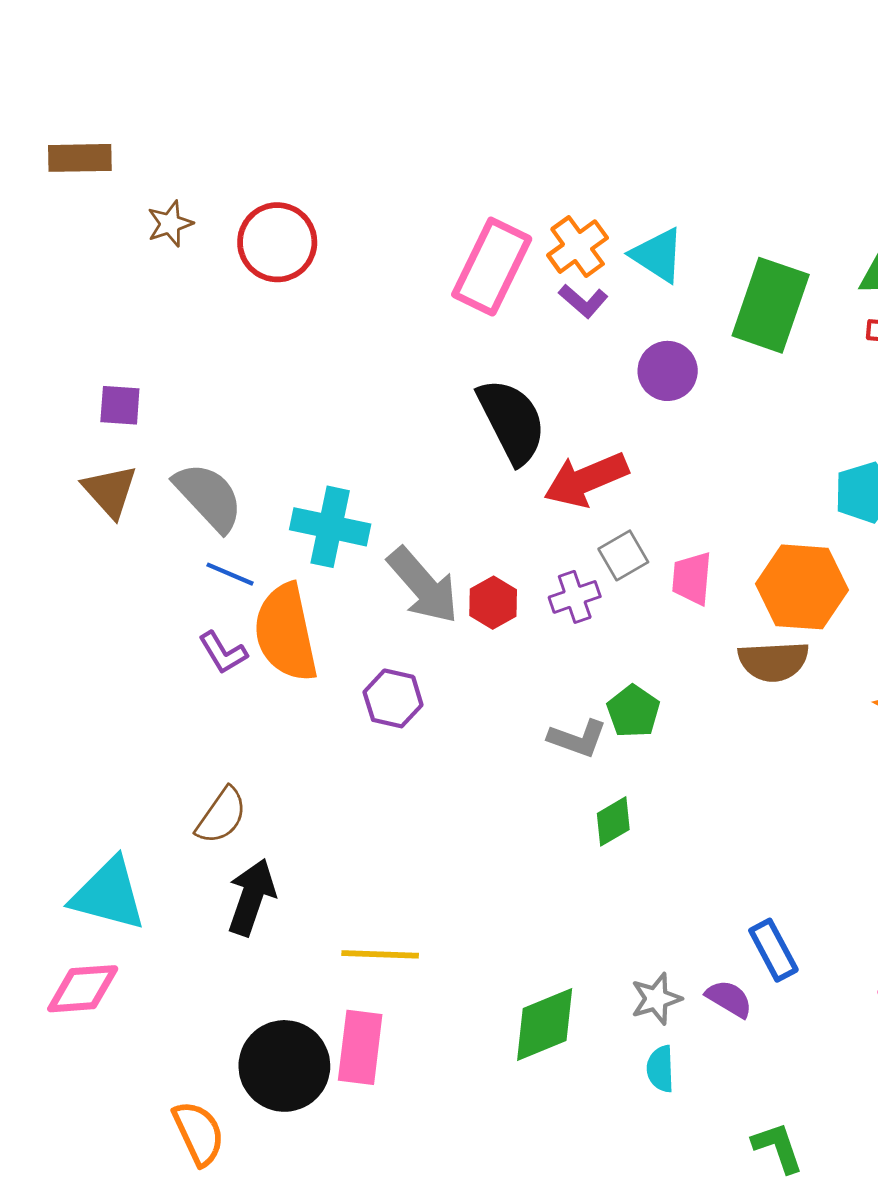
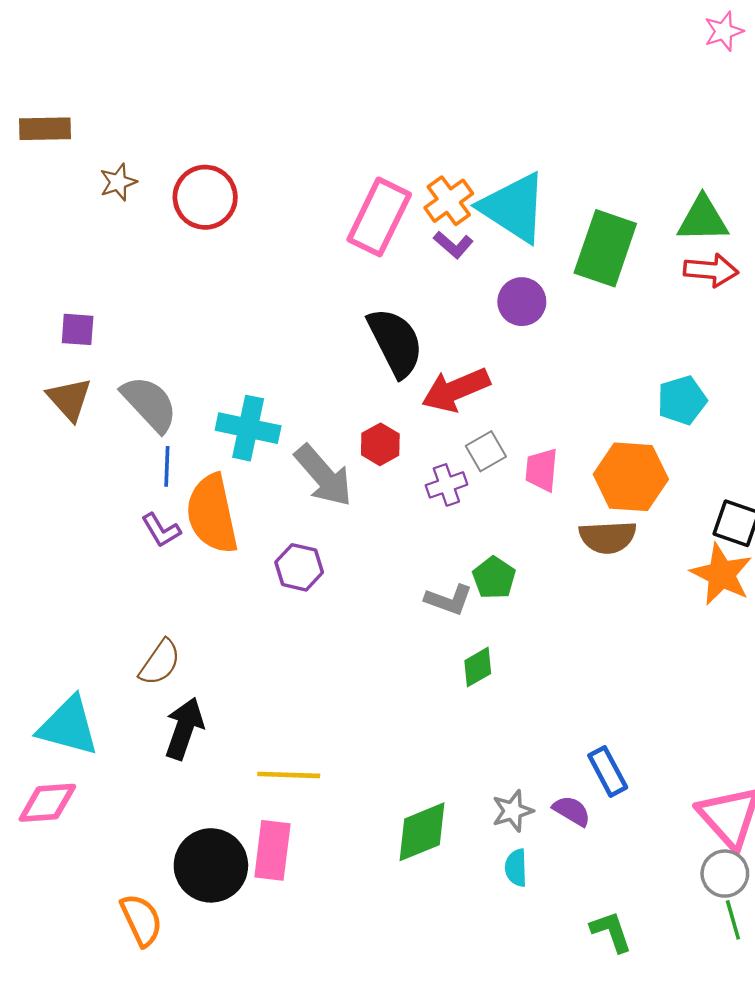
cyan triangle: (658, 255) -> (514, 208), size x1.6
blue line: (230, 574) -> (167, 466), turned 69
red hexagon: (493, 603) -> (380, 444), moved

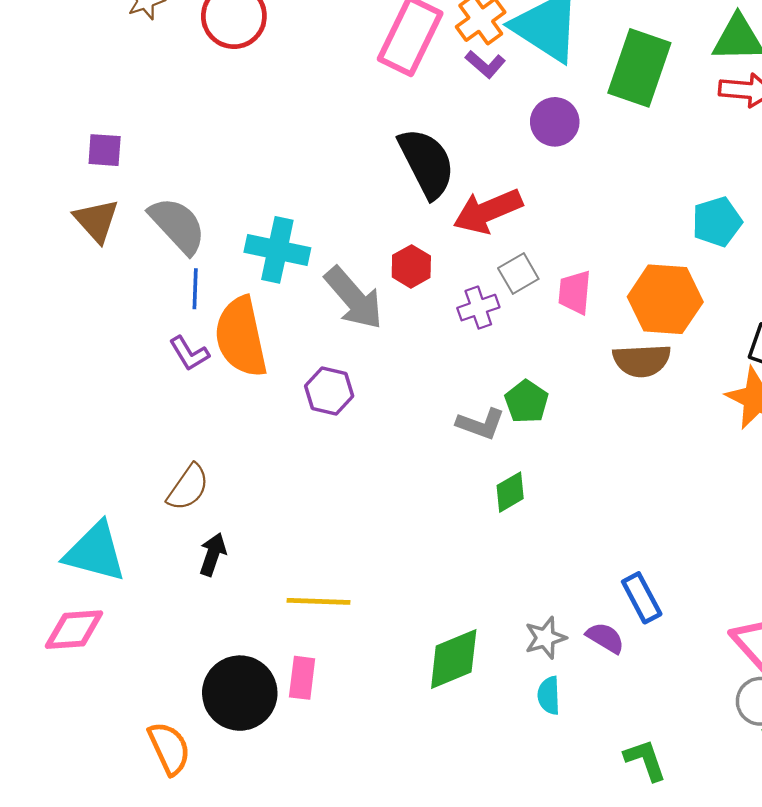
black arrow: (184, 729) -> (213, 554), size x0.7
pink rectangle: (272, 850) -> (302, 678), size x0.7

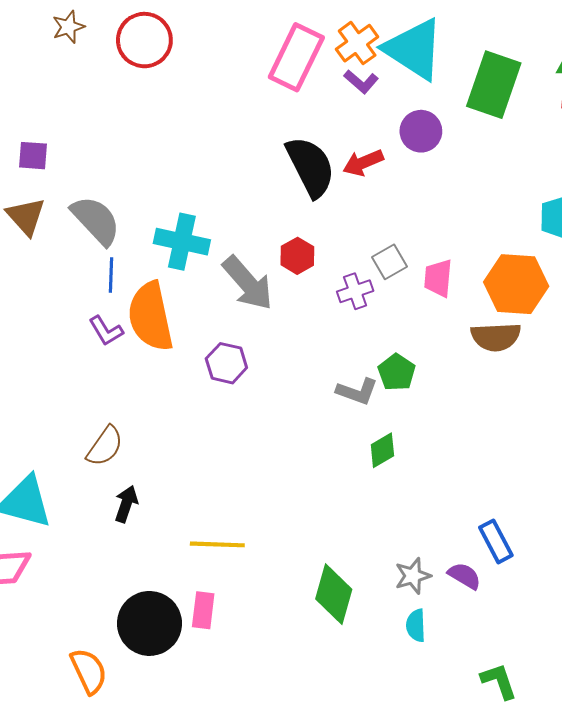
red arrow: (488, 211) -> (363, 163), moved, size x0.7
green diamond: (454, 659) -> (334, 594), turned -52

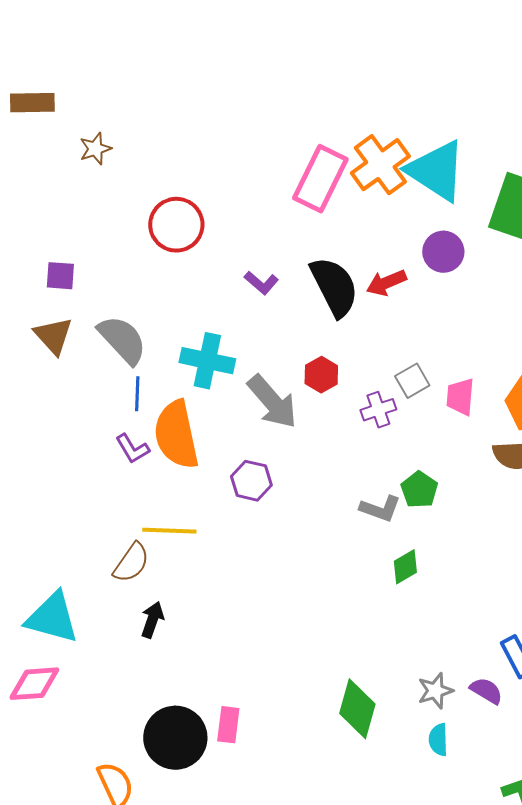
red circle: (144, 40) -> (176, 225), moved
orange cross: (357, 43) -> (380, 165), size x1.4
purple L-shape: (361, 82) -> (261, 283), moved
yellow line: (217, 544) -> (169, 531), moved

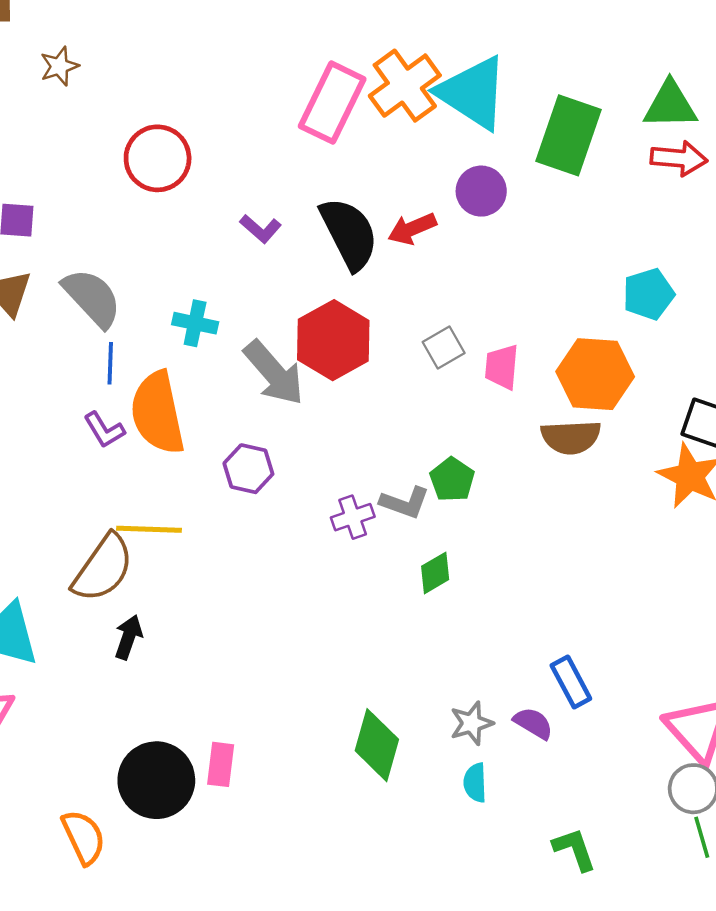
cyan cross: (207, 361) -> (195, 323), size x0.7
red hexagon: (321, 375) -> (333, 340), size x1.8
purple cross: (378, 410) -> (353, 517), moved
brown semicircle: (131, 563) -> (103, 568), size x1.4

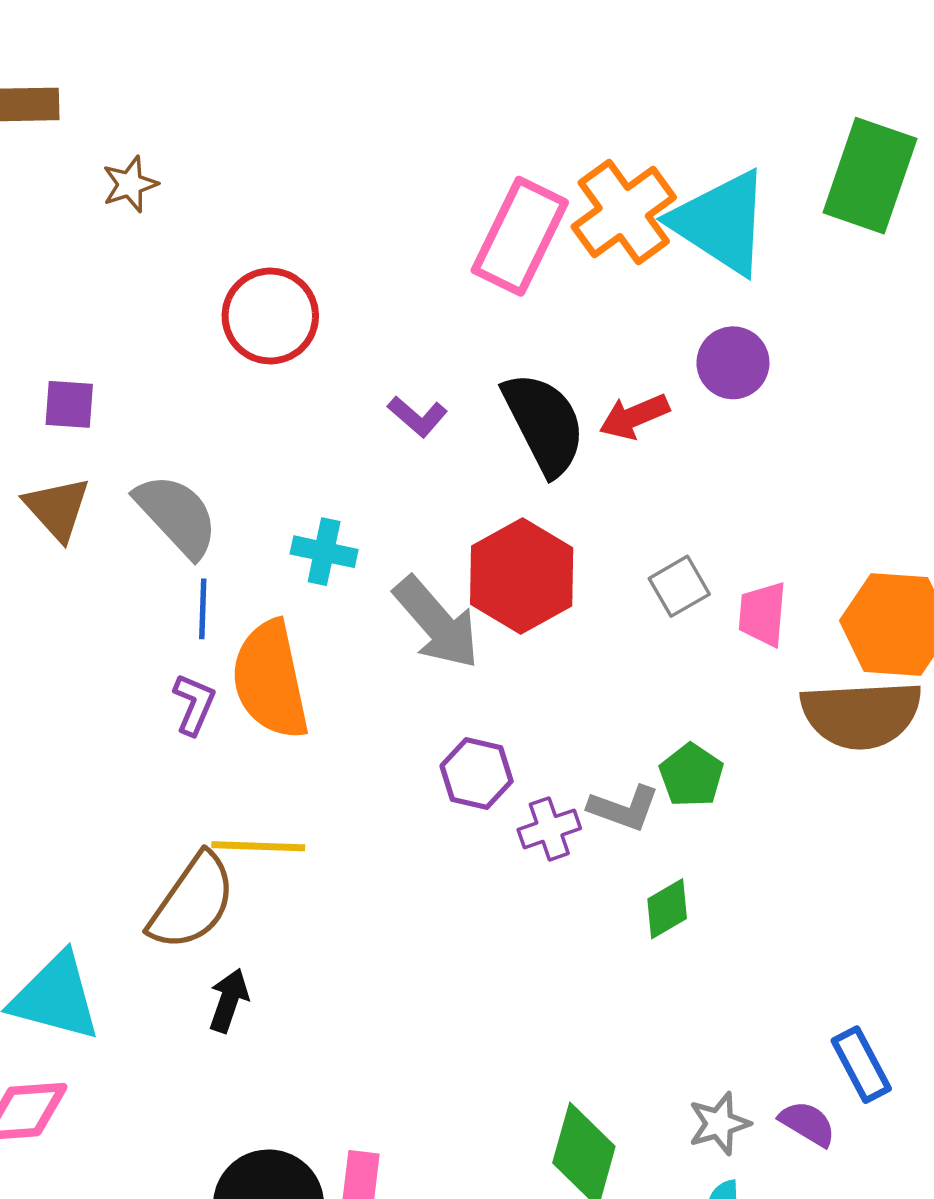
green rectangle: (568, 135) -> (870, 176), moved
purple L-shape: (104, 430) -> (194, 704), turned -126
brown semicircle: (571, 437) -> (861, 715), size x1.4
purple hexagon: (248, 469) -> (477, 774), moved

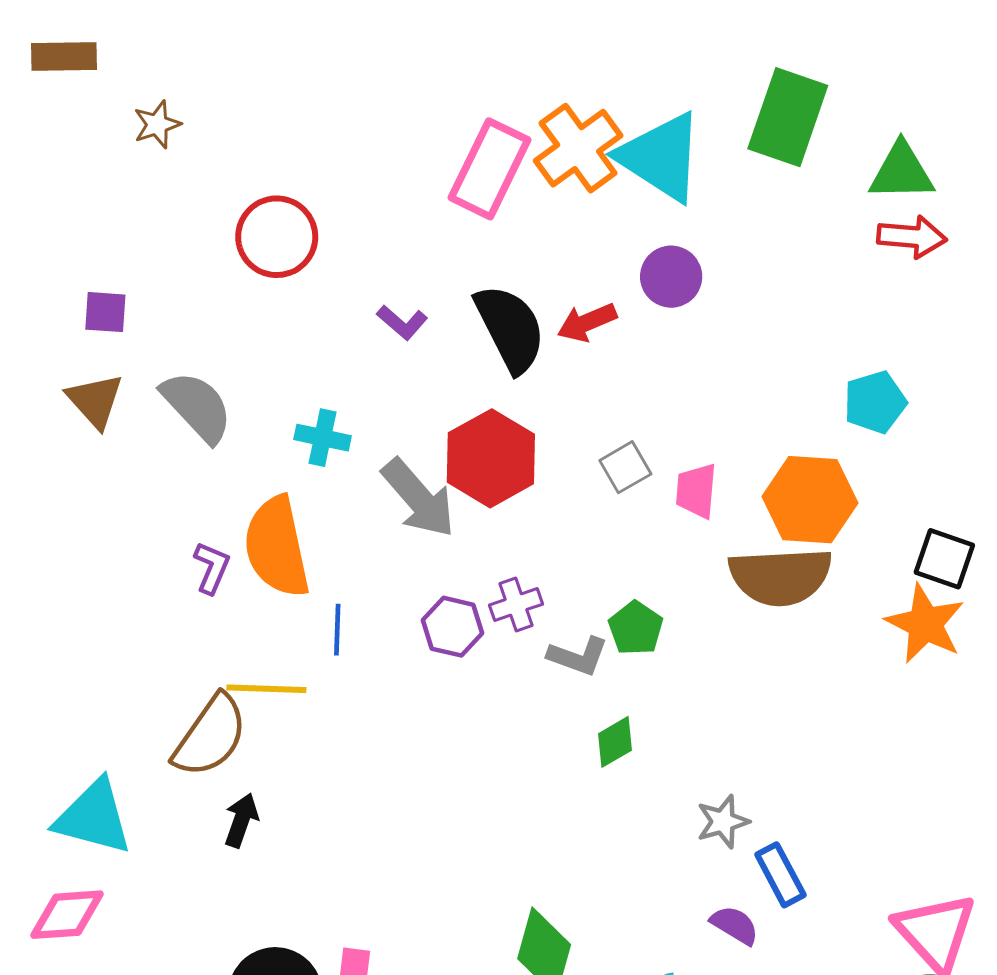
blue line: (203, 609) -> (337, 630), moved
purple cross: (549, 829) -> (516, 605), moved
gray star: (719, 1124) -> (723, 822), moved

